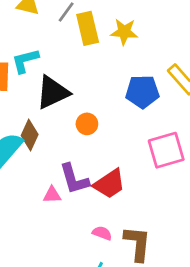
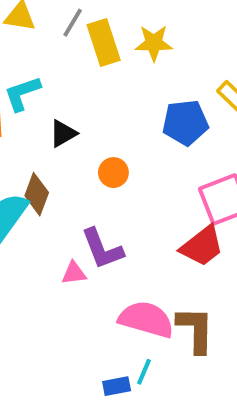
black triangle: (53, 92) -> (63, 133), size x0.6
red trapezoid: (109, 184) -> (202, 246), moved
pink semicircle: (102, 233) -> (146, 319), size x2.0

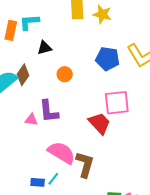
red trapezoid: (202, 246) -> (99, 123), turned -110

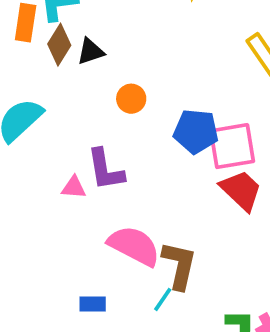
blue pentagon: (108, 59) -> (196, 131), moved
brown diamond: (23, 75) -> (59, 45), moved
red trapezoid: (99, 123) -> (241, 190), moved
cyan line: (53, 179) -> (163, 299), moved

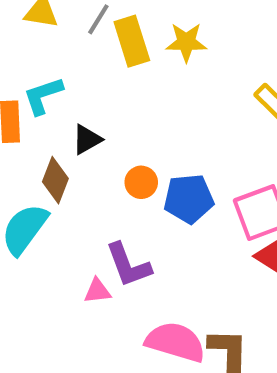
brown diamond: (59, 45) -> (55, 180), moved
blue pentagon: (196, 131) -> (189, 199), moved

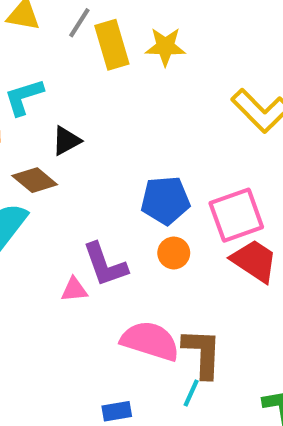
brown diamond: (55, 180) -> (35, 180), turned -72
orange circle: (141, 182) -> (174, 253), moved

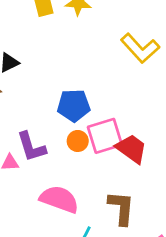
pink square: (236, 215) -> (105, 136), moved
brown L-shape: (202, 353) -> (121, 208), moved

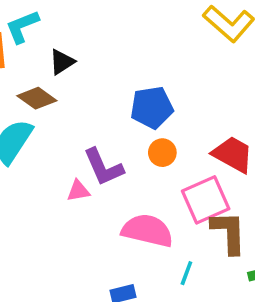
pink square: (105, 136) -> (206, 200), moved

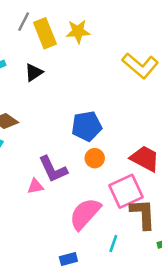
black triangle: (62, 62) -> (34, 72), moved
pink semicircle: (147, 231) -> (85, 214), turned -60

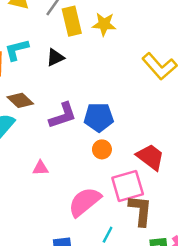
purple L-shape: (53, 169) -> (63, 116), moved, turned -92

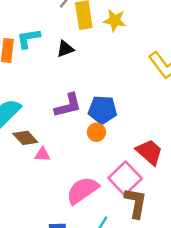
brown diamond: (20, 100) -> (25, 138), moved
orange circle: (102, 149) -> (96, 132), moved
pink square: (128, 186) -> (125, 178), turned -32

